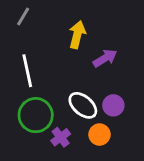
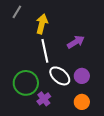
yellow arrow: (77, 35) -> (42, 24), moved
white line: (27, 71) -> (45, 51), moved
orange circle: (99, 135) -> (82, 102), moved

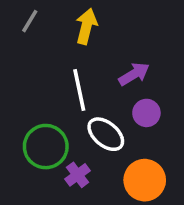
yellow arrow: (42, 24) -> (86, 26), moved
purple circle: (82, 76) -> (146, 113), moved
orange circle: (82, 102) -> (145, 180), size x1.5

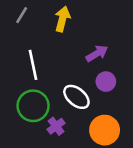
white line: (79, 90) -> (33, 65), moved

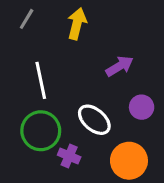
purple circle: (106, 82) -> (142, 107), moved
purple cross: (56, 126) -> (69, 156), turned -30

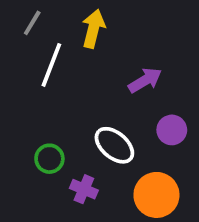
white line: (41, 80) -> (51, 65), moved, turned 33
green circle: (41, 131) -> (49, 159), size x0.6

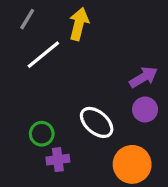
white line: (51, 65) -> (43, 55), turned 30
purple arrow: (145, 80) -> (143, 77), moved
purple cross: (84, 189) -> (58, 160), moved, turned -30

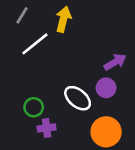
purple circle: (145, 110) -> (106, 88), moved

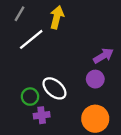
white ellipse: (78, 98) -> (54, 88), moved

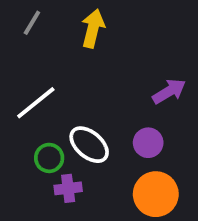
white line: (31, 39) -> (36, 103), moved
purple circle: (95, 79) -> (148, 143), moved

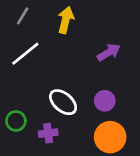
purple arrow: (169, 91) -> (109, 52), moved
white line: (36, 103) -> (25, 54), moved
green circle: (49, 158) -> (16, 121), moved

